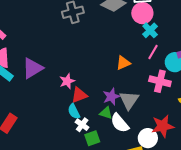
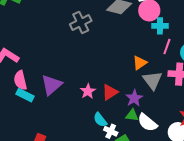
cyan cross: (150, 30) -> (160, 26), turned -35
red triangle: (79, 95) -> (110, 92), moved
gray triangle: (129, 100) -> (152, 80), moved

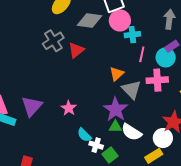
red triangle: (110, 92) -> (76, 50), moved
purple star: (134, 98) -> (116, 109), size x1.4

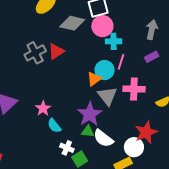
gray cross: (53, 41) -> (35, 53), moved
cyan circle: (166, 57) -> (105, 70), moved
cyan semicircle: (84, 135) -> (54, 126), moved

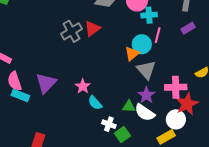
pink cross: (134, 89) -> (176, 87), moved
purple star: (90, 114) -> (146, 95), moved, size x0.7

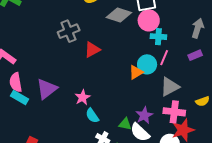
red triangle: (92, 29) -> (92, 50), moved
gray cross: (71, 31) -> (69, 31), moved
gray triangle: (146, 70) -> (170, 87), moved, turned 35

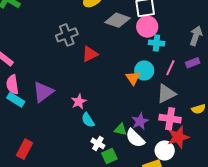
pink line: (164, 58) -> (170, 68), moved
orange triangle: (136, 72) -> (133, 78), turned -35

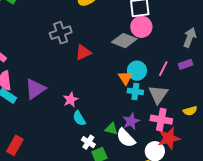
gray diamond: (117, 20) -> (124, 41), moved
cyan cross: (156, 43) -> (135, 92), moved
gray triangle: (166, 94) -> (158, 94), turned -30

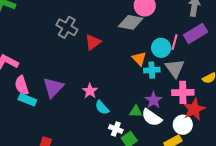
gray cross: (61, 33) -> (67, 27), turned -30
purple rectangle: (186, 64) -> (196, 33), size x1.6
cyan circle: (137, 71) -> (161, 48), moved

